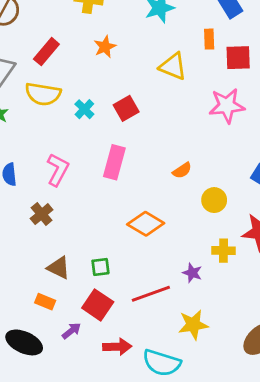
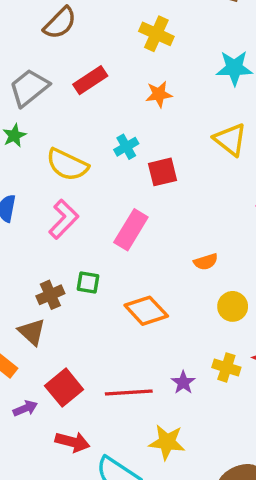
yellow semicircle: (43, 94) -> (67, 165), moved
cyan cross: (84, 109) -> (126, 147), moved
brown cross: (42, 214) -> (50, 295), moved
green square: (100, 267) -> (88, 282), moved

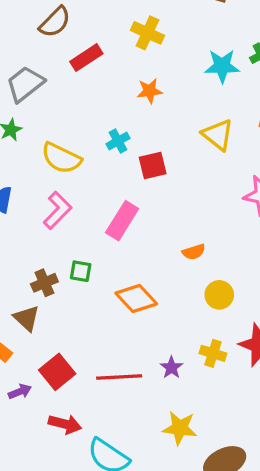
red rectangle: (90, 80) -> (86, 58), moved
yellow star: (167, 442) -> (180, 428), moved

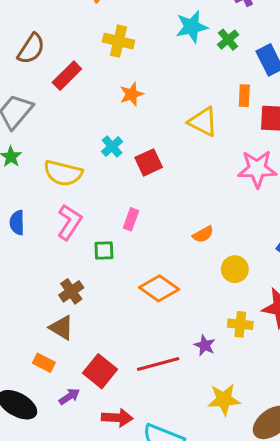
cyan star: (222, 66) -> (192, 27), moved
pink rectangle: (122, 221) -> (131, 219), size x0.6
green square: (81, 271) -> (104, 250), moved

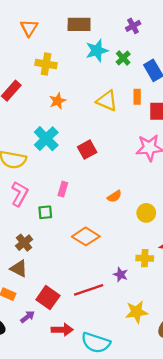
yellow triangle: (203, 122) -> (107, 101), moved
cyan cross: (112, 147) -> (46, 139), size x1.6
red square: (149, 162) -> (87, 150), moved
yellow circle: (235, 269) -> (146, 213), moved

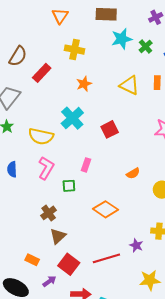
brown triangle: (19, 269) -> (58, 236), moved, turned 48

